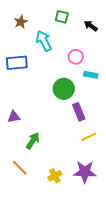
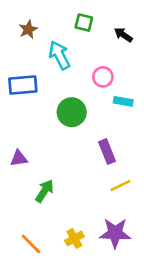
green circle: (64, 89) -> (72, 112), moved
orange line: (20, 168) -> (31, 244), moved

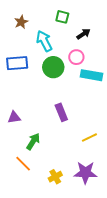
black arrow: (123, 35) -> (83, 34), moved, turned 112
cyan rectangle: (123, 101) -> (91, 75), size x1.5
green circle: (72, 112) -> (53, 67), moved
purple rectangle: (107, 152) -> (61, 112), moved
orange line: (31, 244) -> (23, 164), moved

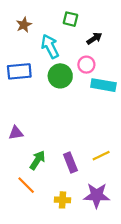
purple rectangle: (61, 112) -> (70, 162), moved
yellow cross: (55, 177) -> (63, 200), turned 32

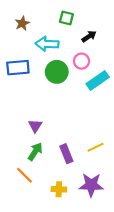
cyan arrow: (50, 46) -> (47, 44), turned -60
cyan rectangle: (103, 85) -> (98, 80), turned -45
purple triangle: (16, 133) -> (35, 126), moved, turned -48

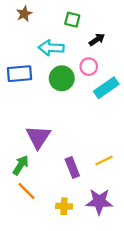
brown star: (22, 23) -> (24, 14), moved
purple triangle: (35, 126) -> (38, 137), size x1.6
green arrow: (35, 152) -> (21, 165), moved

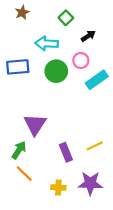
green square: (72, 20) -> (66, 18), turned 32

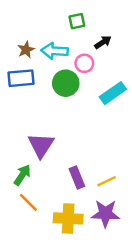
brown star: (22, 12) -> (26, 50), moved
green square: (66, 18) -> (77, 21), turned 32
pink circle: (81, 61) -> (84, 63), moved
yellow line: (95, 146) -> (107, 181), moved
yellow cross: (58, 188) -> (68, 218), size x1.6

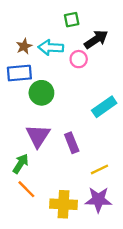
black arrow: (103, 42) -> (96, 39), size x1.5
green circle: (66, 83) -> (41, 93), moved
cyan rectangle: (113, 93) -> (104, 107), moved
purple rectangle: (77, 178) -> (72, 143), moved

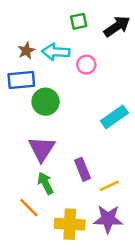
black arrow: (96, 39) -> (117, 26), moved
purple rectangle: (72, 143) -> (83, 169), moved
green arrow: (21, 164) -> (46, 183), moved, turned -60

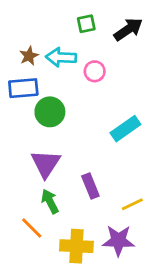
yellow line: (109, 186) -> (132, 204), moved

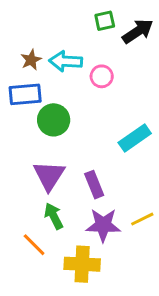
green square: (86, 24) -> (105, 21), moved
purple rectangle: (90, 186) -> (94, 185), moved
purple star: (118, 241) -> (103, 225), moved

